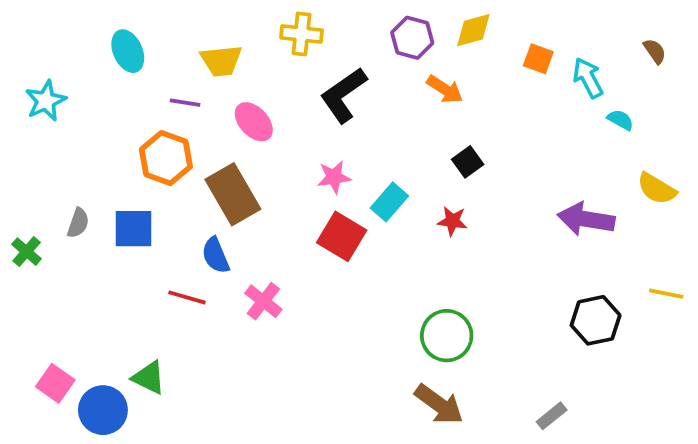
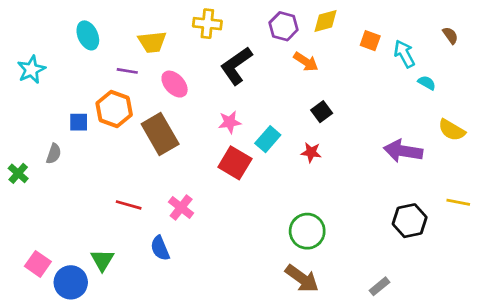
blue square: (134, 229) -> (79, 122), moved, size x0.7
blue semicircle: (216, 255) -> (160, 248), moved
green triangle: (149, 378) -> (102, 260), turned 35

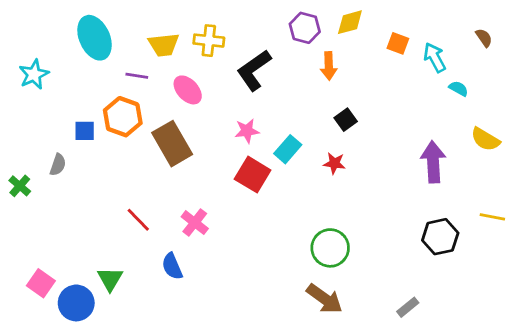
yellow cross: (207, 24) -> (209, 41), moved
cyan ellipse: (88, 35) -> (95, 38), size x1.4
orange arrow: (306, 62) -> (329, 66), turned 55
purple arrow: (403, 151) -> (433, 162), turned 78
red line: (129, 205) -> (138, 220), turned 30

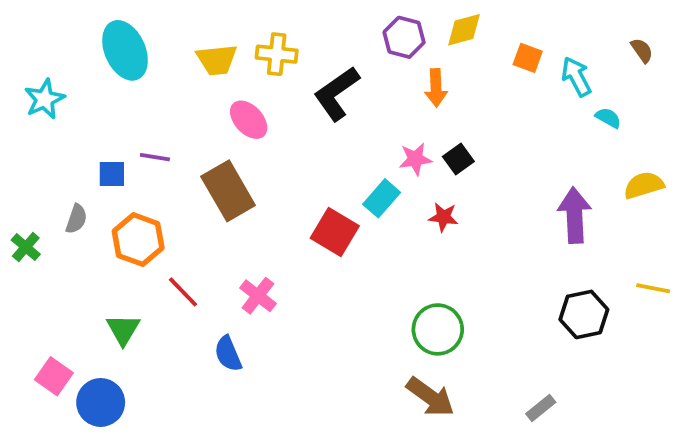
purple line: (137, 76) -> (155, 157), moved
orange hexagon: (123, 117) -> (138, 240), moved
pink star: (247, 131) -> (415, 159), moved
yellow semicircle: (485, 139) -> (644, 185), turned 132
green triangle: (110, 279) -> (123, 329), moved

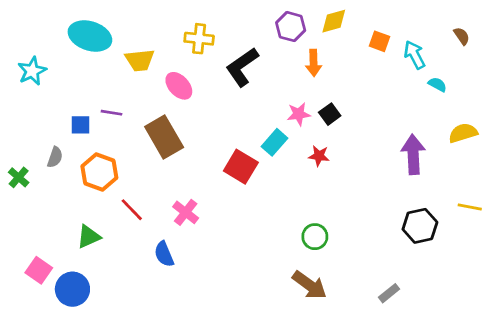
cyan ellipse: (125, 50) -> (90, 36), turned -48
yellow trapezoid: (217, 60) -> (140, 60), moved
green triangle: (123, 329) -> (89, 237), turned 35
green circle: (438, 329) -> (315, 237), size x0.7

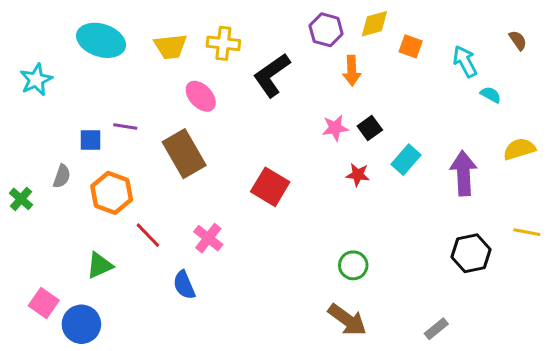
orange square: (380, 41) -> (411, 46), moved
yellow trapezoid: (140, 60) -> (171, 46), moved
cyan rectangle: (274, 142) -> (406, 160), moved

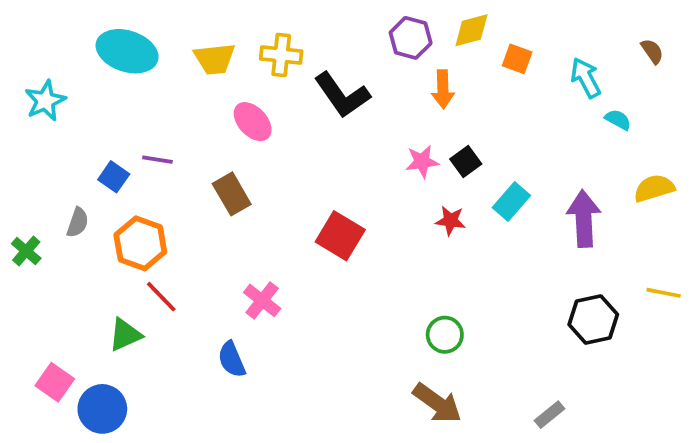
black L-shape: (272, 75) -> (342, 95), turned -90
blue square: (90, 140) -> (114, 177), turned 35
brown rectangle: (184, 154) -> (232, 194), size x0.7
red line: (148, 235) -> (161, 297), moved

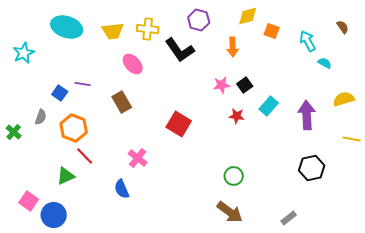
purple hexagon: (411, 38) -> (199, 20), moved
yellow line: (664, 293) -> (352, 139), moved

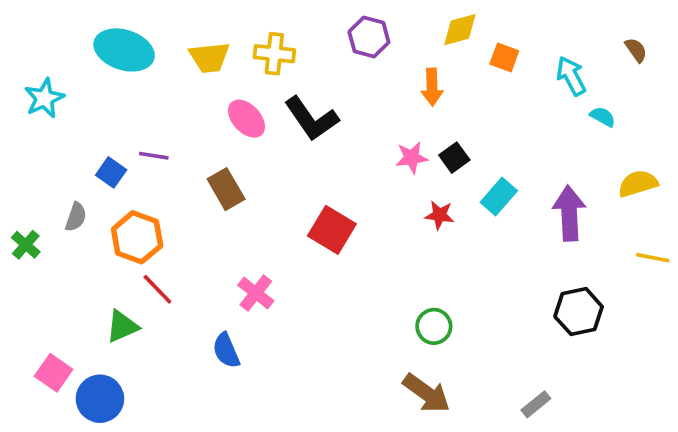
black L-shape: (180, 50) -> (311, 119), moved

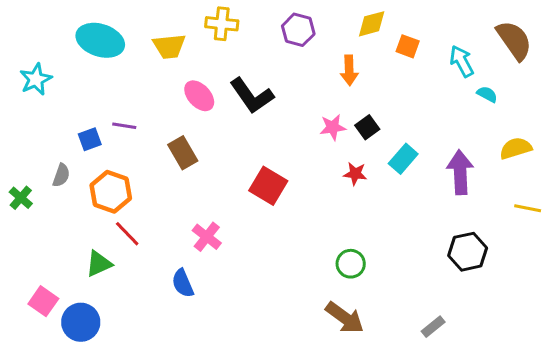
brown semicircle: (636, 50) -> (514, 40), size x2.0
yellow cross: (274, 54) -> (222, 24), moved
blue square: (111, 172) -> (90, 139), turned 35

